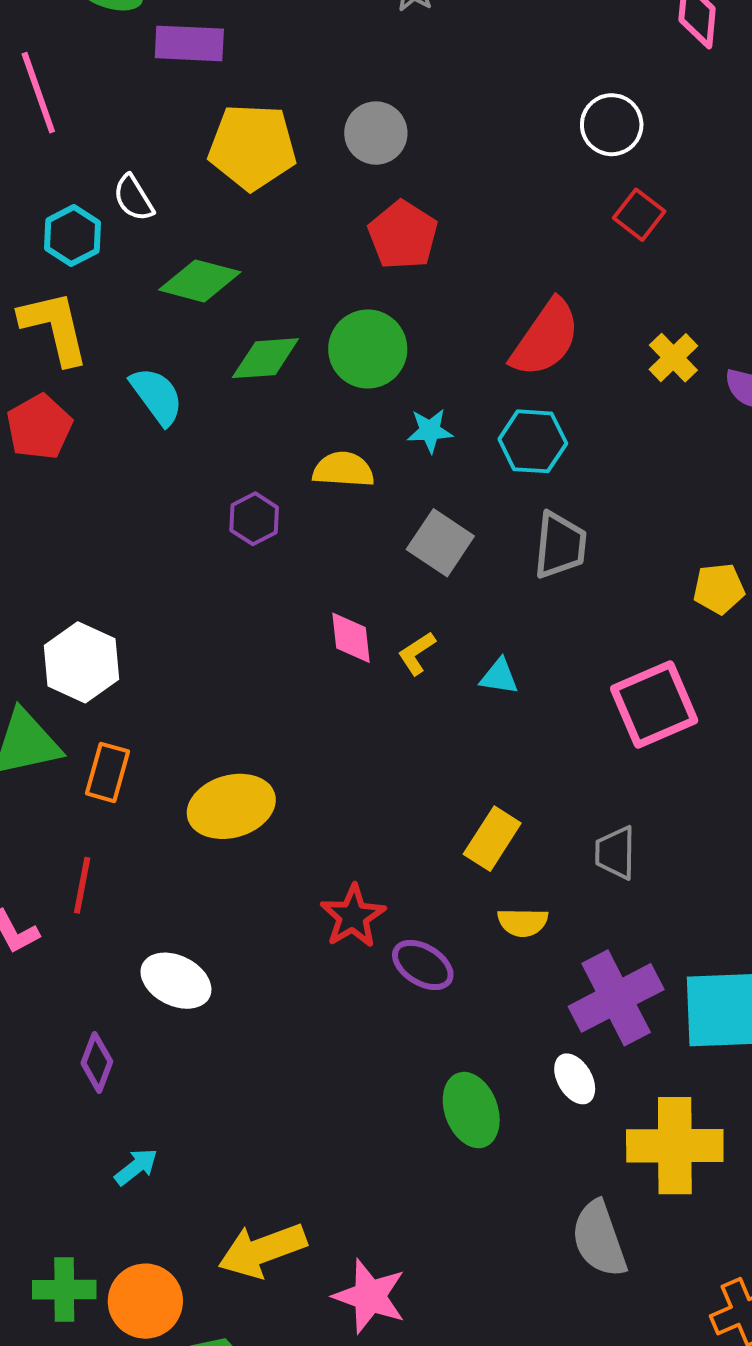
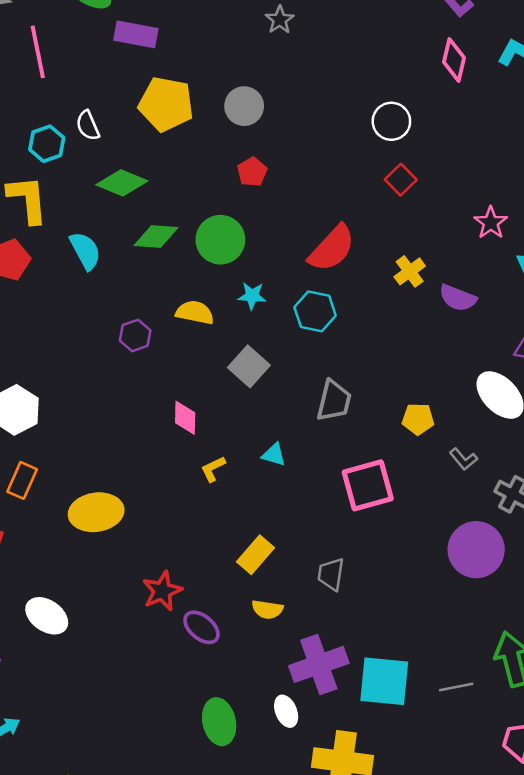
red pentagon: (403, 235) -> (252, 172), size x0.7
gray trapezoid: (560, 545) -> (334, 401), moved
yellow L-shape: (417, 653) -> (213, 469), moved

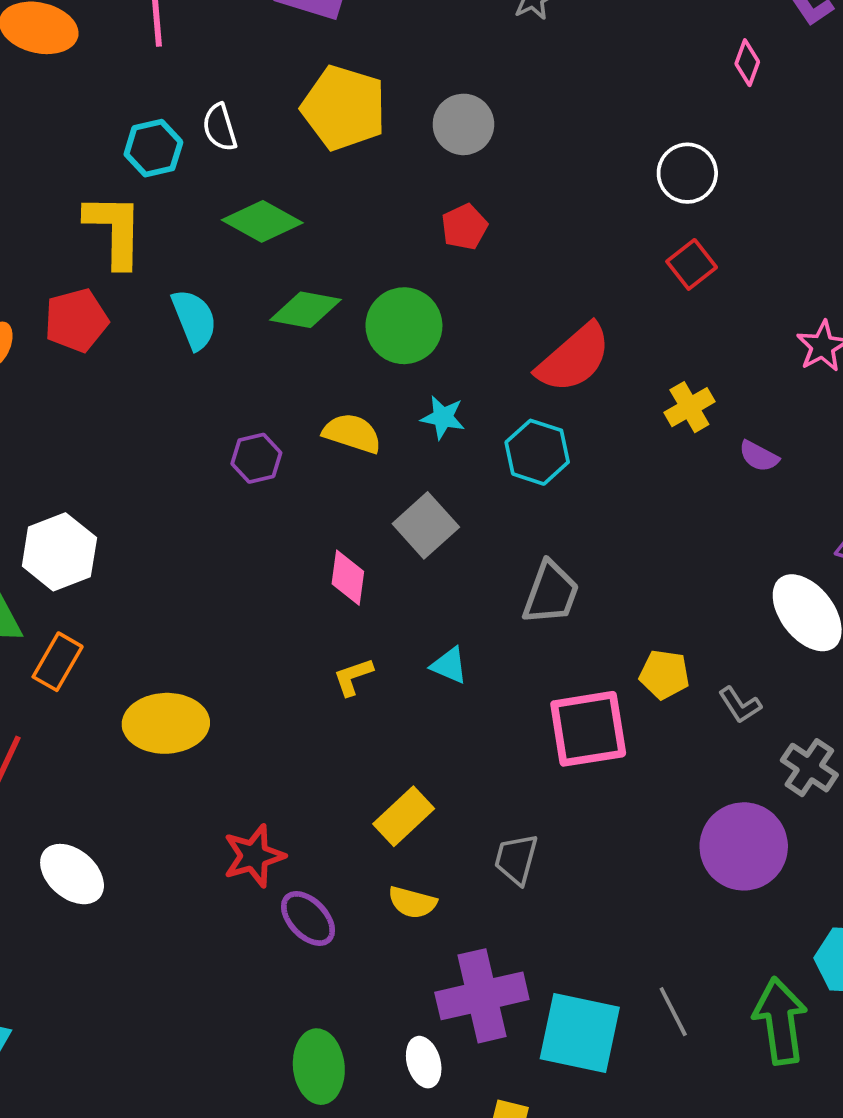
pink diamond: (454, 60) -> (747, 63), moved, size x0.7
purple semicircle: (458, 298) -> (759, 456), size x0.7
pink diamond: (185, 418) -> (348, 578), moved
yellow pentagon: (418, 419) -> (664, 674), moved
gray line: (456, 687) -> (673, 1012), moved, turned 68

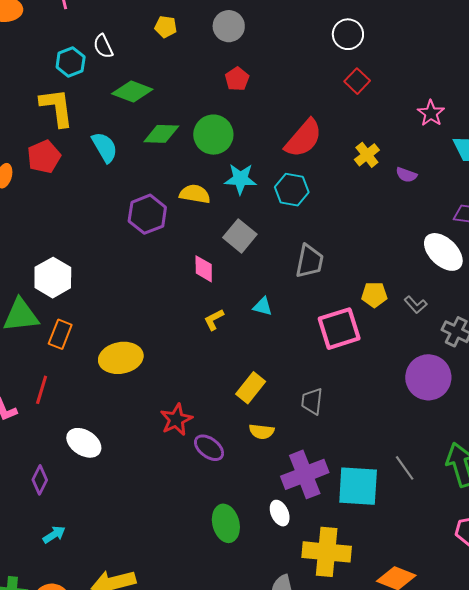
yellow pentagon: (344, 108) -> (166, 27), size x0.5
cyan star: (443, 417) -> (240, 179), size x1.4
purple hexagon: (256, 458) -> (147, 214), size x1.5

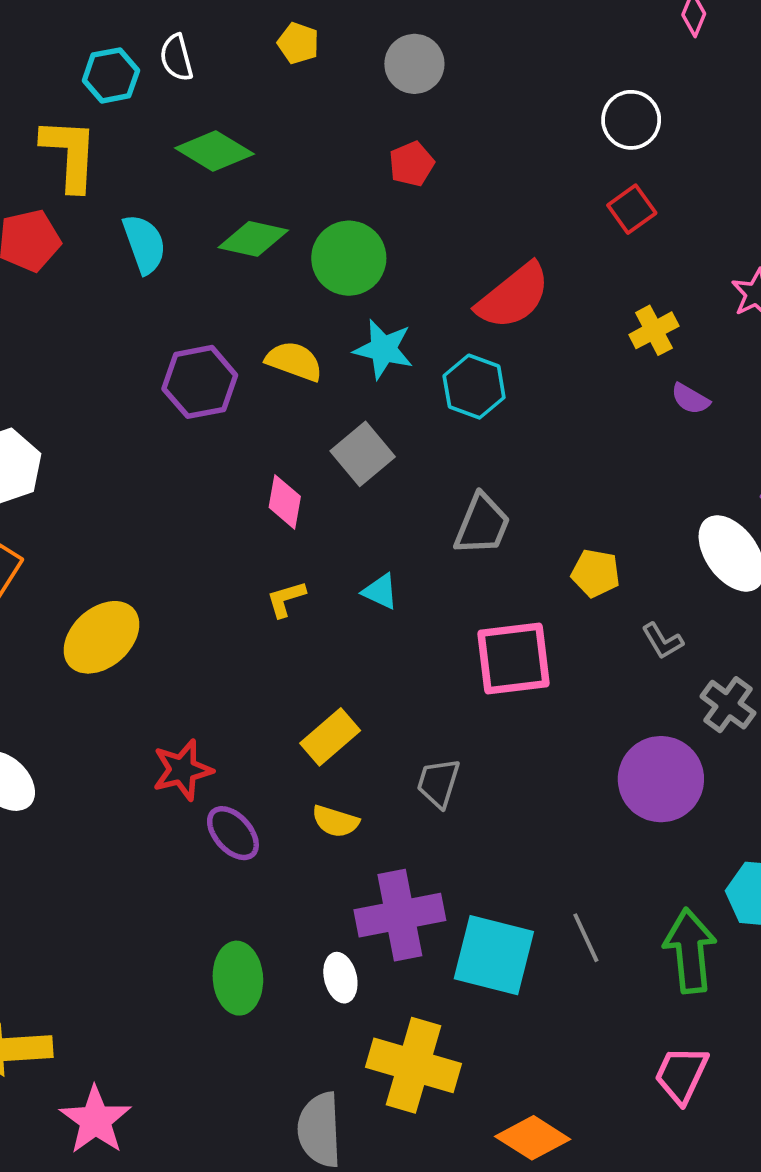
yellow cross: (367, 155) -> (654, 330), moved
yellow pentagon: (374, 295) -> (596, 573), moved
yellow ellipse: (121, 358) -> (102, 637), turned -42

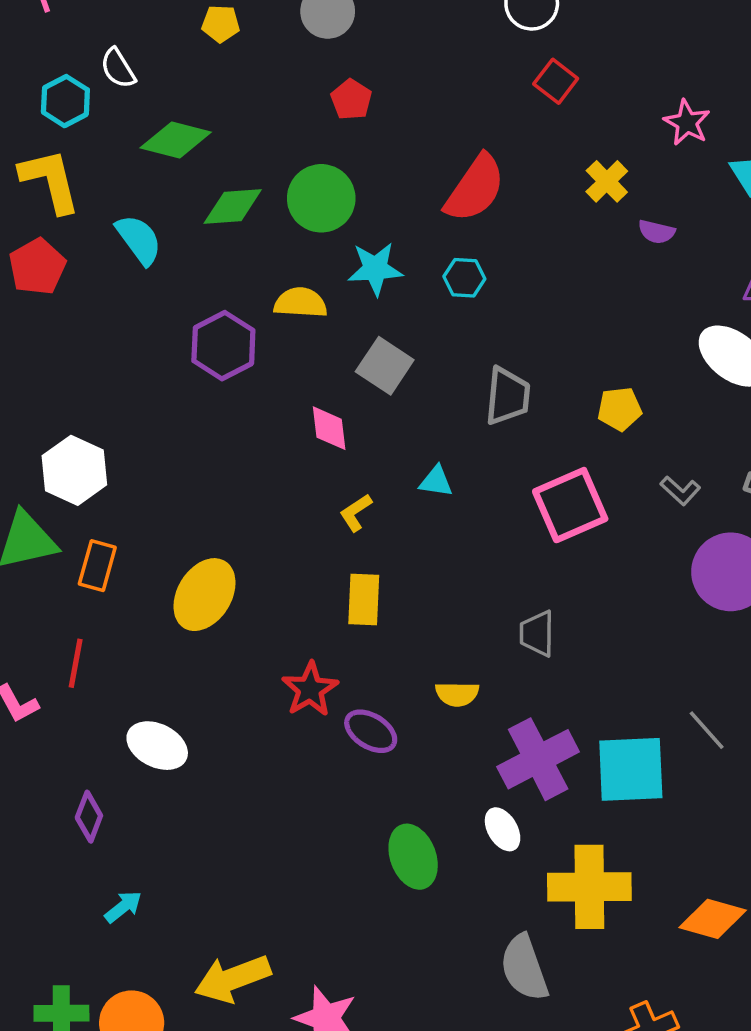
cyan hexagon: (474, 387) -> (464, 278), size x0.7
gray L-shape: (662, 641) -> (680, 491), moved
yellow rectangle: (330, 737) -> (364, 599), moved, turned -30

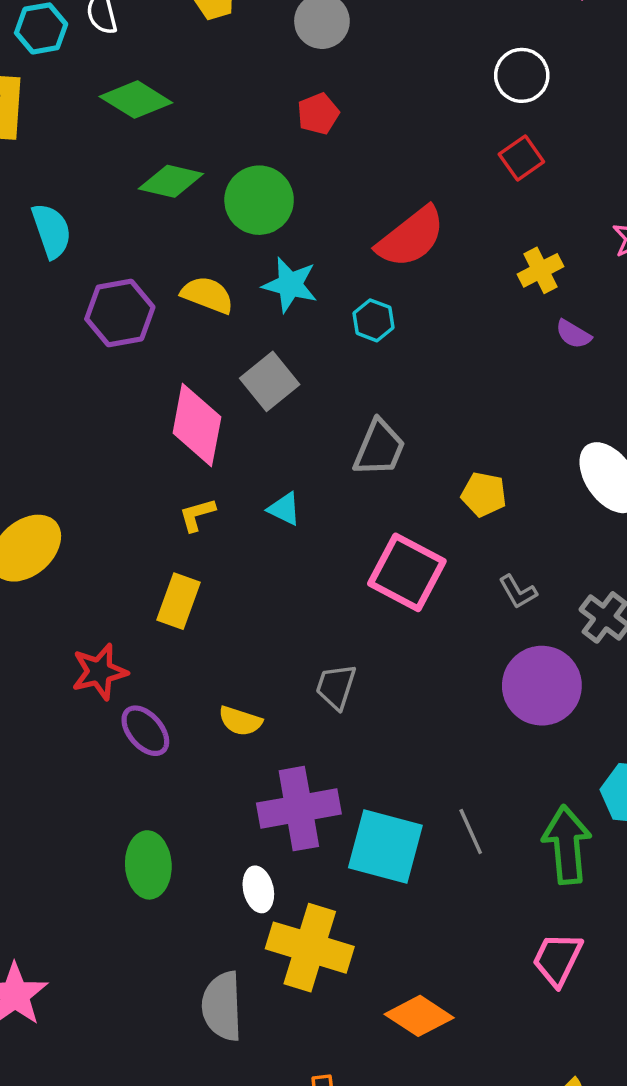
cyan semicircle: (139, 240) -> (51, 231), moved
pink diamond: (329, 428) -> (197, 425), size x1.6
pink square: (570, 505) -> (407, 572), turned 34
white ellipse: (503, 829) -> (258, 889), moved

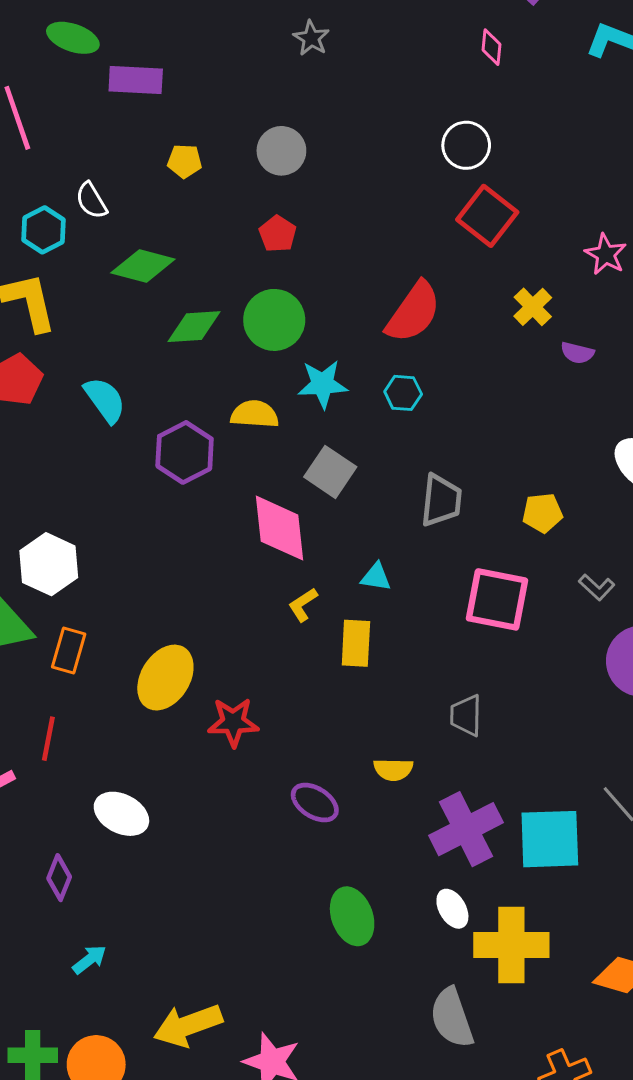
red pentagon: (318, 114) -> (278, 234), moved
red square: (521, 158) -> (487, 216), size x1.5
yellow rectangle: (179, 601) -> (356, 643), moved
red star: (99, 672) -> (233, 722), moved, turned 30

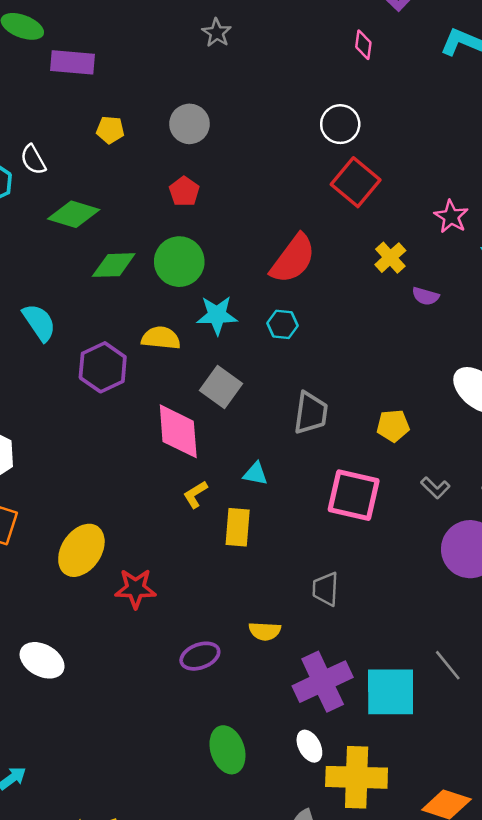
purple ellipse: (315, 803) -> (200, 656), turned -54

